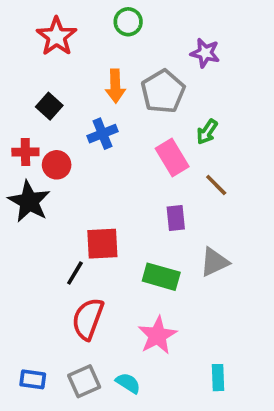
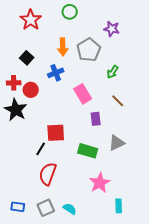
pink rectangle: (172, 157) -> (83, 94), moved
pink star: (157, 335) -> (100, 183), moved

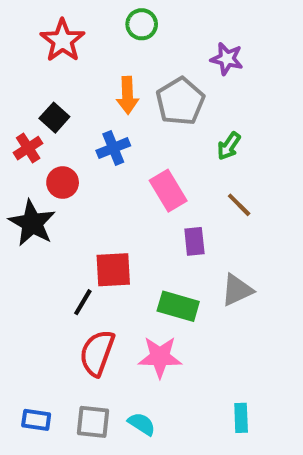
red cross: (14, 83) -> (28, 148), moved, turned -32
pink star: (100, 183) -> (160, 357), moved, turned 30
gray square: (46, 208) -> (93, 422), turned 30

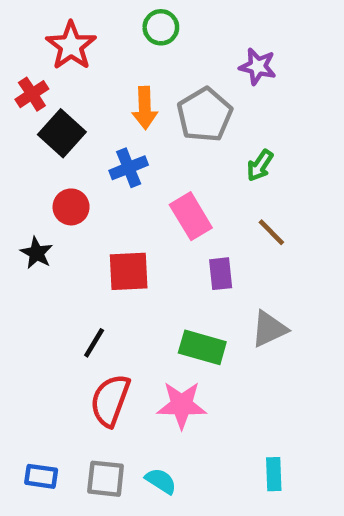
black square: (54, 118) -> (62, 133), size x1.4
red cross: (28, 148) -> (32, 94), moved
black star: (32, 223) -> (36, 253), size x0.6
red square: (113, 270) -> (129, 271), moved

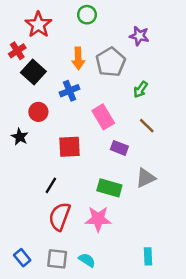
purple rectangle: (221, 274) -> (119, 148), turned -63
blue rectangle: (41, 476) -> (22, 258), turned 42

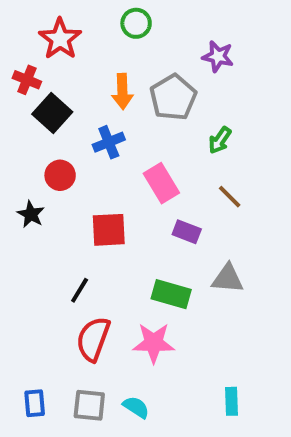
red cross: (17, 51) -> (27, 80), turned -35
gray triangle: (146, 178) -> (228, 279), turned 30
blue rectangle: (22, 258) -> (35, 403), turned 35

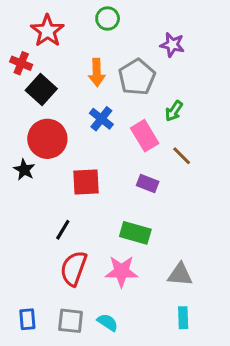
blue cross: (109, 142) -> (101, 119), moved, turned -30
red circle: (60, 175) -> (47, 139), size x1.6
pink rectangle: (161, 183) -> (145, 136), moved
gray triangle: (228, 279) -> (180, 275), moved

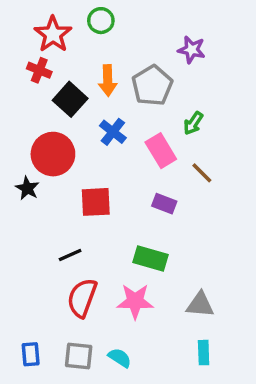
green circle: (108, 19) -> (101, 21), moved
red cross: (21, 63) -> (39, 70), moved
black square: (41, 89) -> (70, 99), moved
black line: (63, 230) -> (70, 255), turned 35

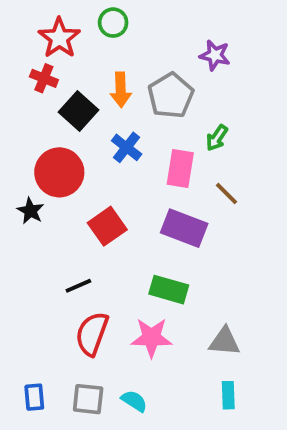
pink rectangle: (161, 151) -> (180, 169), turned 40
red square: (96, 202) -> (107, 226), turned -32
purple rectangle: (164, 204) -> (184, 228), size x1.6

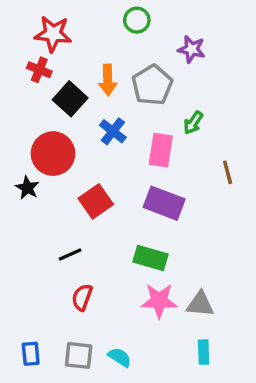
green circle: (113, 23) -> (137, 20), moved
red star: (59, 38) -> (53, 34), turned -30
brown line: (226, 194) -> (228, 172), moved, turned 30
red semicircle: (92, 334) -> (82, 297), size x0.7
pink star: (151, 338) -> (159, 301), moved

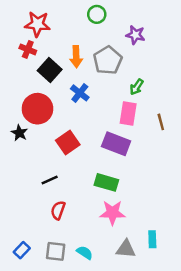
pink rectangle: (161, 150) -> (128, 114), moved
gray triangle: (200, 304) -> (126, 249), moved
cyan rectangle: (204, 352) -> (152, 239), moved
blue rectangle: (31, 354) -> (22, 250), turned 49

